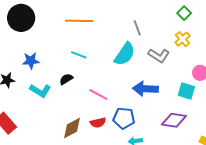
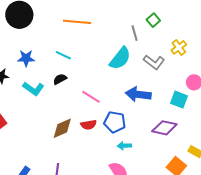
green square: (184, 13) -> (153, 20), moved
cyan line: (79, 55) -> (63, 55), moved

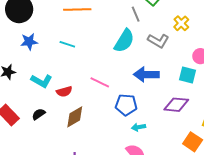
blue star: (26, 58) -> (29, 42), moved
black semicircle: (60, 79) -> (39, 114), moved
red semicircle: (89, 125) -> (64, 92), moved

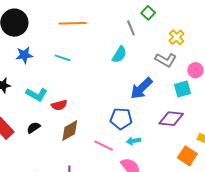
cyan semicircle: (124, 41) -> (119, 55), size x0.7
gray L-shape: (158, 41) -> (166, 60), moved
blue arrow: (146, 74) -> (141, 88), turned -45
cyan square: (187, 75) -> (182, 89), turned -30
pink line: (100, 82) -> (104, 146), moved

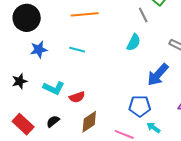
cyan arrow: (133, 141) -> (154, 128), turned 48

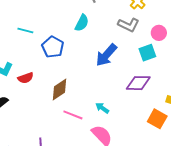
blue pentagon: (140, 106) -> (53, 47), moved, turned 30
brown diamond: (89, 122) -> (59, 90), moved

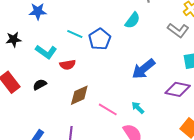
cyan line: (25, 31) -> (75, 34), moved
blue arrow: (106, 55) -> (143, 69), moved
brown diamond: (59, 90) -> (79, 95), moved

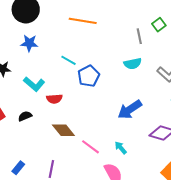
cyan semicircle: (132, 20) -> (133, 64), moved, turned 36
cyan line: (75, 34) -> (69, 60), moved
brown diamond: (79, 95) -> (63, 130), turned 70

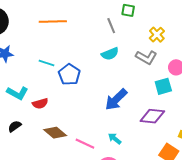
green square: (159, 25) -> (128, 10), turned -32

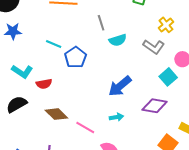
gray line: (111, 26) -> (101, 23), moved
cyan square: (163, 86) -> (168, 77), turned -30
black semicircle: (15, 126) -> (17, 104), size x1.5
cyan arrow: (115, 139) -> (116, 117), moved, turned 128

